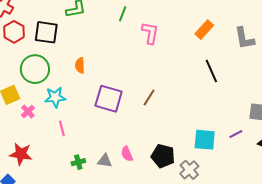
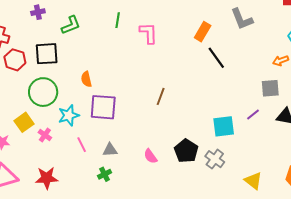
orange rectangle: (204, 30) -> (203, 32), moved
purple square: (109, 99) -> (103, 107), moved
black pentagon: (163, 156) -> (186, 151), turned 30
gray triangle: (105, 161) -> (110, 150), moved

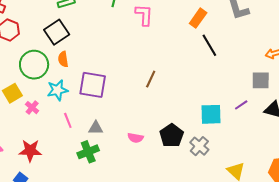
black square: (47, 54) -> (57, 32), moved, turned -35
orange semicircle: (86, 79) -> (63, 59), moved
pink semicircle: (150, 156) -> (135, 138), turned -49
green cross: (105, 174) -> (88, 152), size x1.5

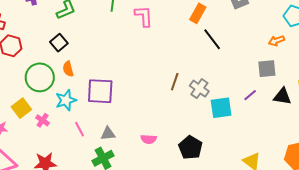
black square: (57, 32) -> (59, 43), size x0.7
brown line: (151, 79) -> (175, 82), moved
black pentagon: (172, 136) -> (190, 148), moved
gray cross: (199, 146) -> (199, 89), moved

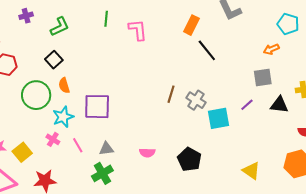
yellow square: (21, 108) -> (22, 152), moved
pink cross: (43, 120) -> (53, 139), moved

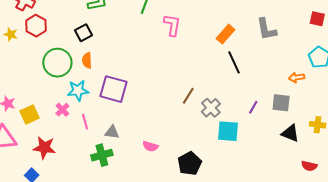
purple line: (247, 105) -> (253, 107), moved, turned -32

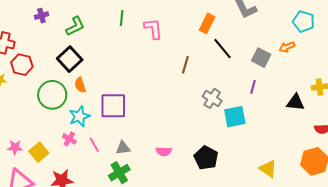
black square: (83, 33) -> (70, 59), size x1.4
brown line: (188, 96) -> (185, 65), moved
gray square: (281, 103) -> (261, 58), moved, turned 36

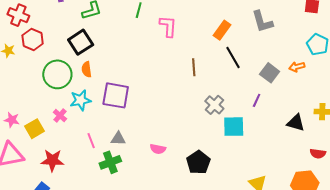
brown line: (185, 65) -> (194, 67), turned -30
pink cross: (69, 139) -> (60, 116), moved
pink line: (94, 145) -> (91, 141), moved

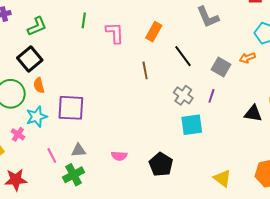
orange rectangle: (222, 30) -> (154, 32), moved
gray cross: (214, 105) -> (183, 95), moved

